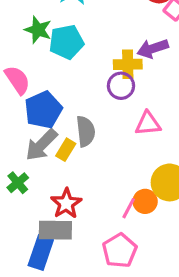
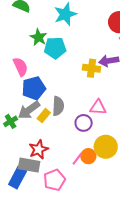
purple circle: (121, 86) -> (84, 123), moved
green cross: (18, 183) -> (11, 121), moved
pink pentagon: (120, 250) -> (55, 180), moved

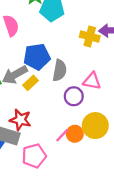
blue pentagon: (34, 88) -> (37, 57), moved
gray semicircle: (58, 106) -> (60, 70), moved
red star: (39, 149) -> (20, 120), turned 30

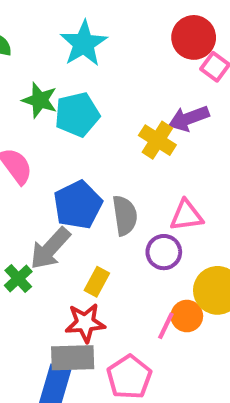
yellow cross: (90, 36) -> (157, 140), turned 36
yellow rectangle: (31, 83) -> (97, 282), moved

